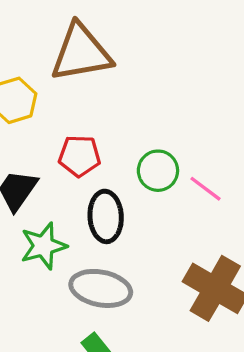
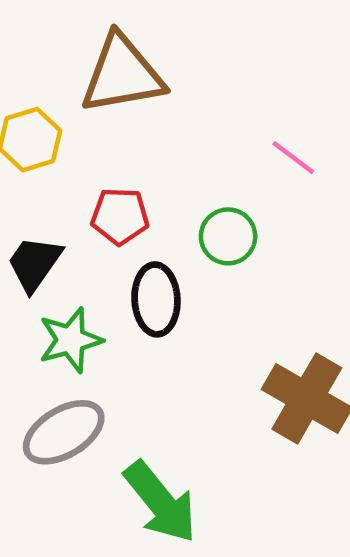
pink line: (205, 189) -> (293, 158), moved
gray ellipse: (101, 288) -> (64, 432), moved, turned -42

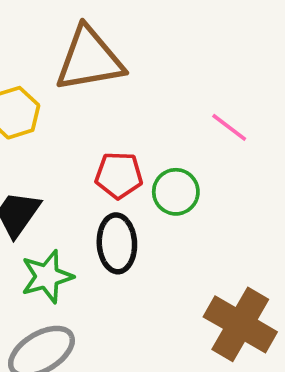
red pentagon: (120, 216) -> (119, 175), moved

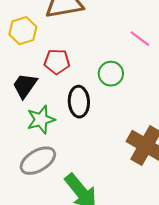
red pentagon: (119, 175) -> (57, 62), moved

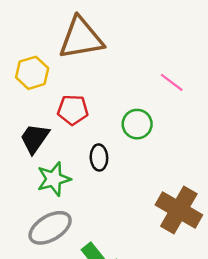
black ellipse: (79, 102) -> (99, 157), size x0.7

